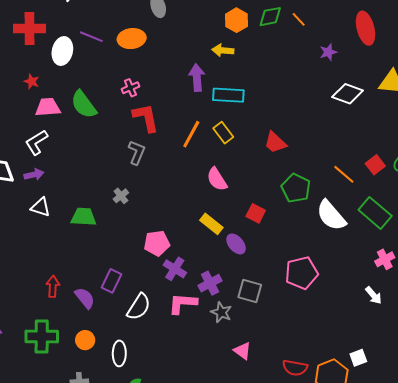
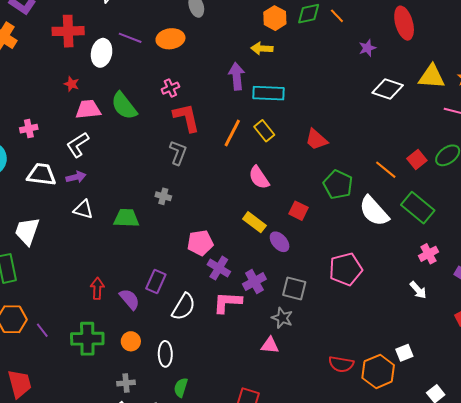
gray cross: (121, 196) -> (163, 196), turned -35
gray star: (221, 312) -> (282, 318), moved
pink triangle: (242, 351) -> (270, 345), moved, turned -30

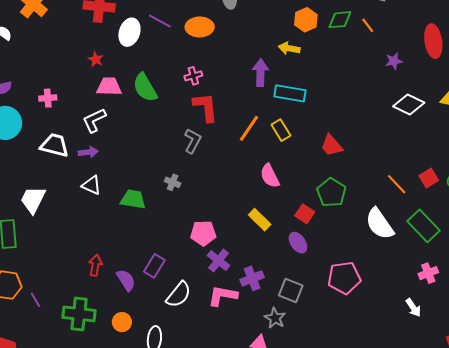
green pentagon: (338, 185) -> (331, 192), moved
purple ellipse: (280, 242) -> (298, 243), moved

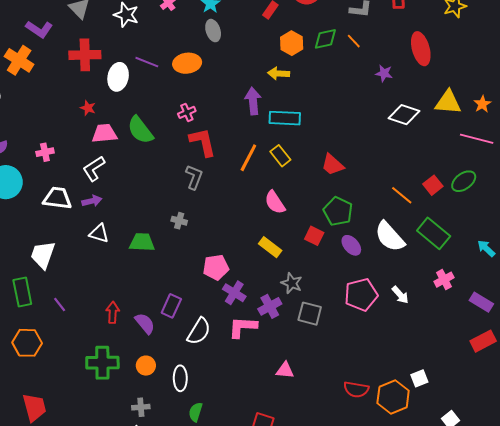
purple star: (394, 61) -> (384, 73), turned 30
purple ellipse: (298, 243) -> (351, 245), moved
purple line: (35, 300) -> (60, 305), moved
white arrow: (413, 308) -> (400, 295), moved
gray star: (275, 318) -> (292, 283), moved

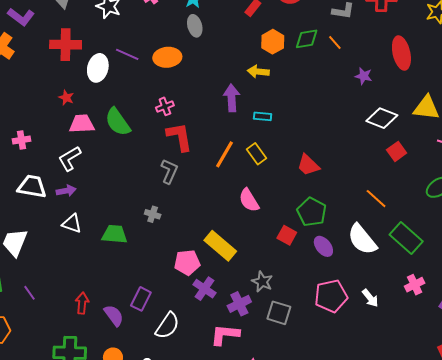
cyan rectangle: (285, 118) -> (263, 116), size x0.6
red square: (433, 185) -> (397, 151), moved
yellow rectangle: (270, 247) -> (220, 246), moved, size x1.4
pink L-shape: (243, 327) -> (225, 335), moved

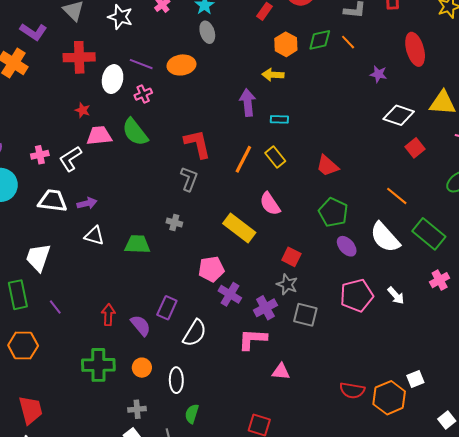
pink cross: (165, 106) -> (143, 94), moved
white L-shape: (70, 159) -> (70, 159), moved
red square: (287, 235) -> (291, 257), moved
yellow rectangle: (220, 246) -> (239, 228), moved

